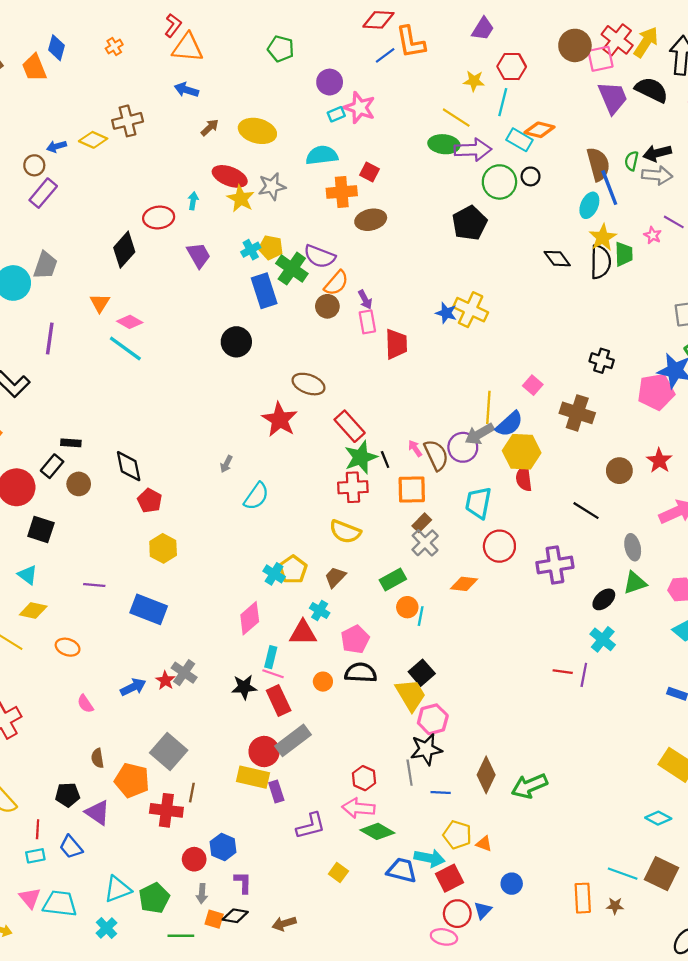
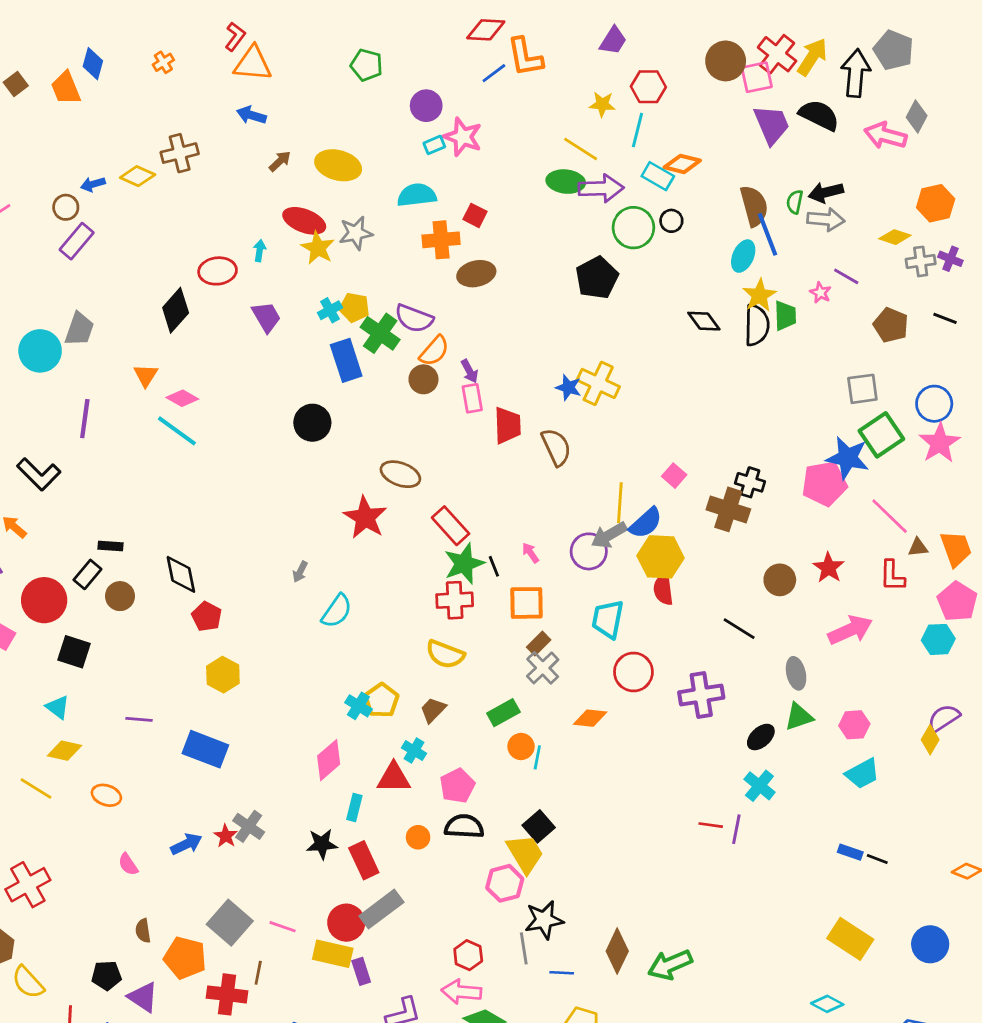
black cross: (602, 361) -> (750, 482), moved
brown semicircle: (436, 455) -> (556, 447), moved
pink line: (273, 674) -> (283, 927), moved
pink hexagon: (433, 719) -> (505, 883), moved

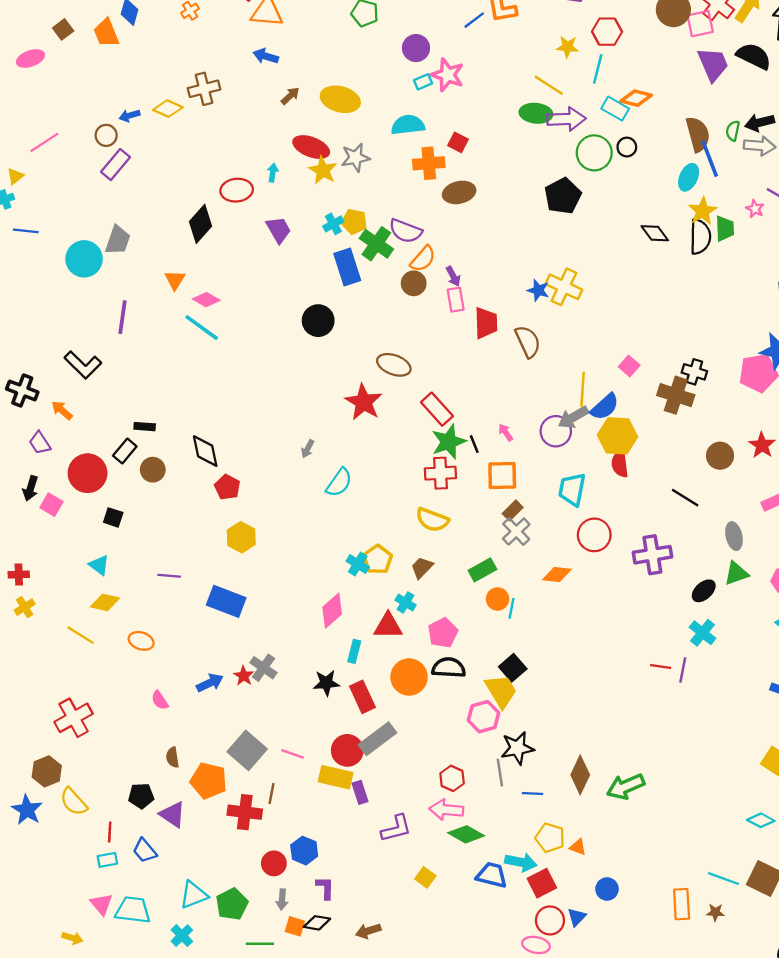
black square: (74, 652) -> (113, 517), size x0.7
orange circle: (418, 837) -> (409, 677), size x1.8

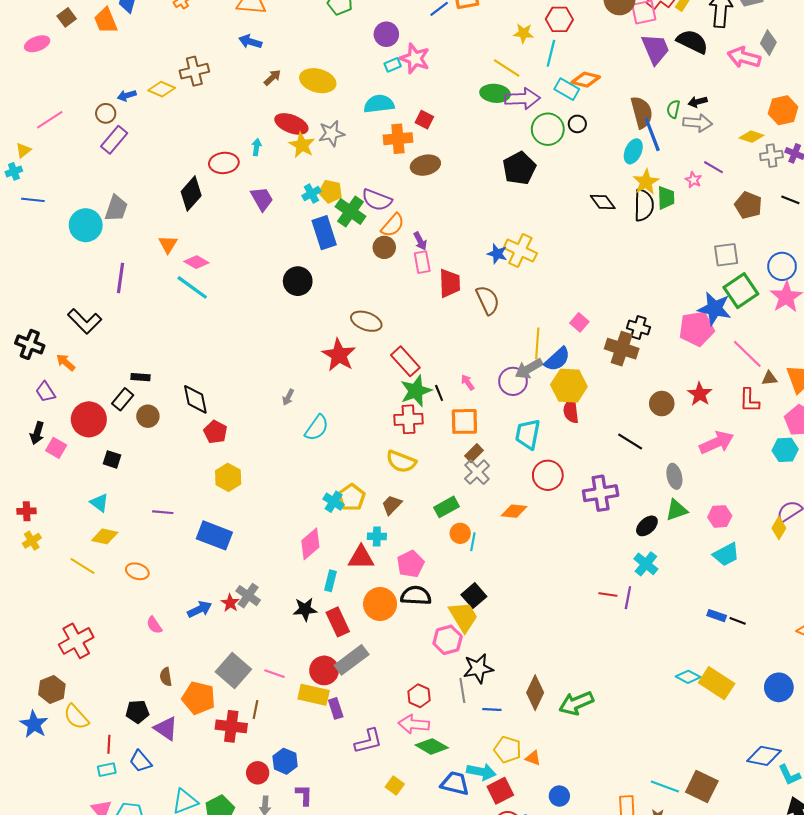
black arrow: (760, 123) -> (698, 102), size x0.7
cyan cross: (406, 602) -> (377, 536), turned -30
cyan diamond: (761, 820) -> (688, 677), moved

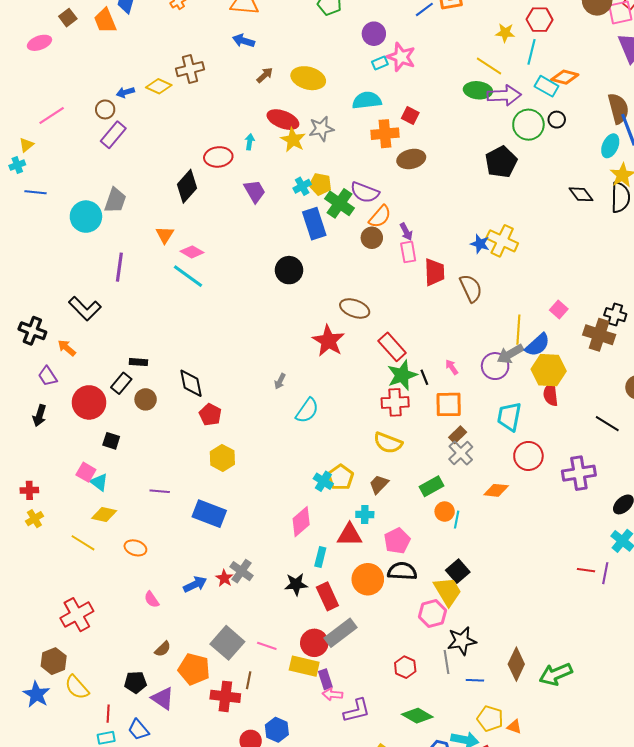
pink square: (56, 448) -> (86, 472), moved
brown semicircle: (166, 677) -> (163, 649), turned -126
pink arrow: (414, 724) -> (332, 694), moved, size x0.7

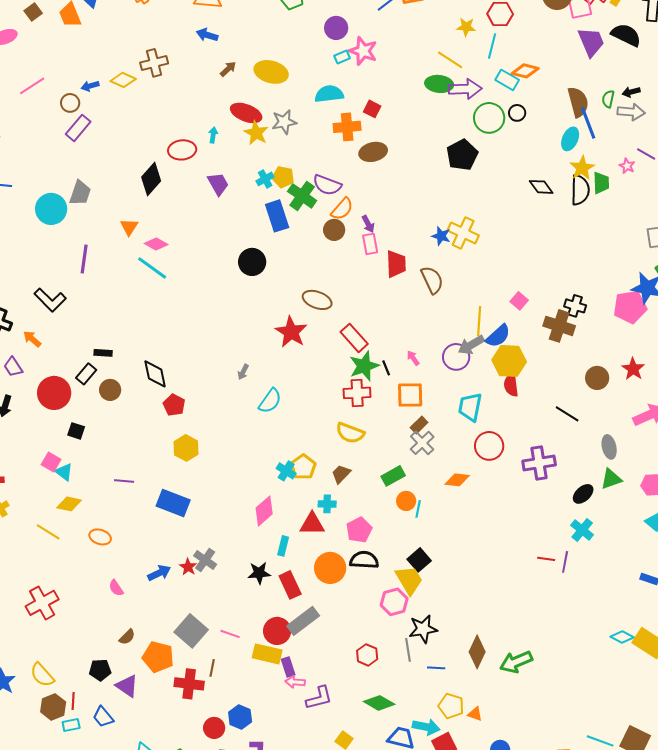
pink line: (52, 116) -> (32, 86), moved
brown hexagon: (54, 661) -> (53, 707), moved

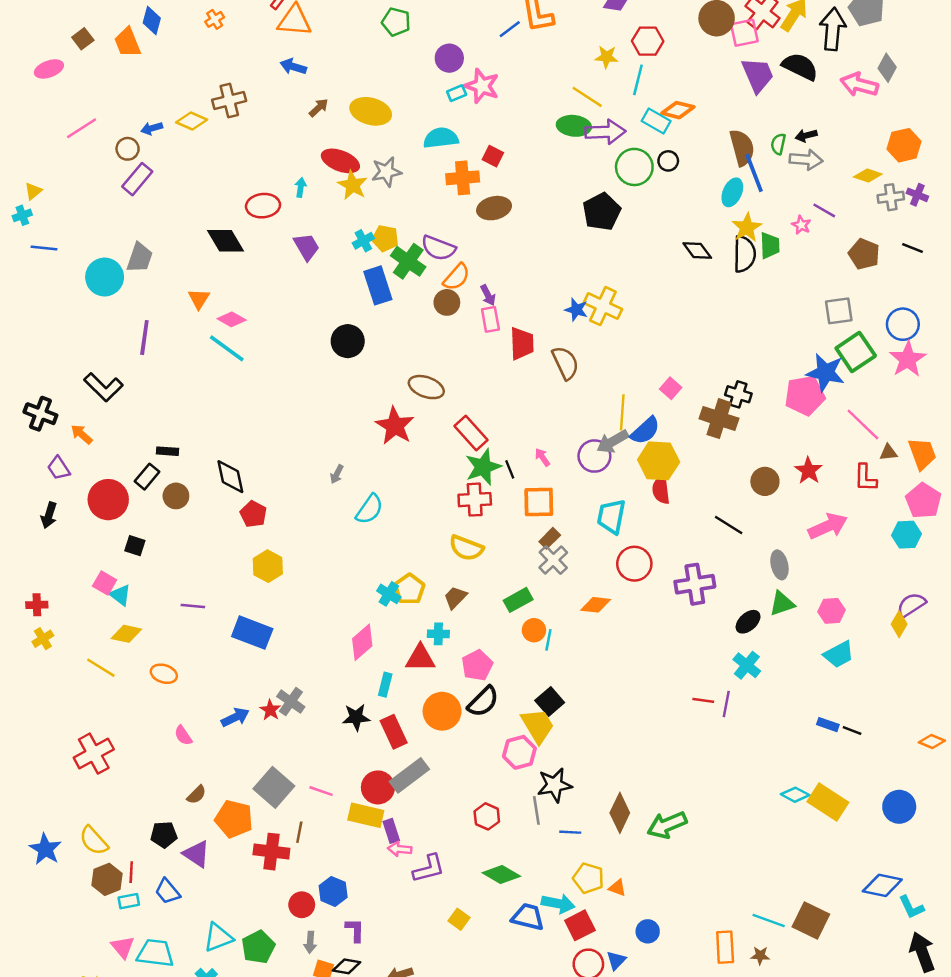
black diamond: (151, 179) -> (226, 241), turned -72
black semicircle: (364, 560) -> (483, 702), turned 132

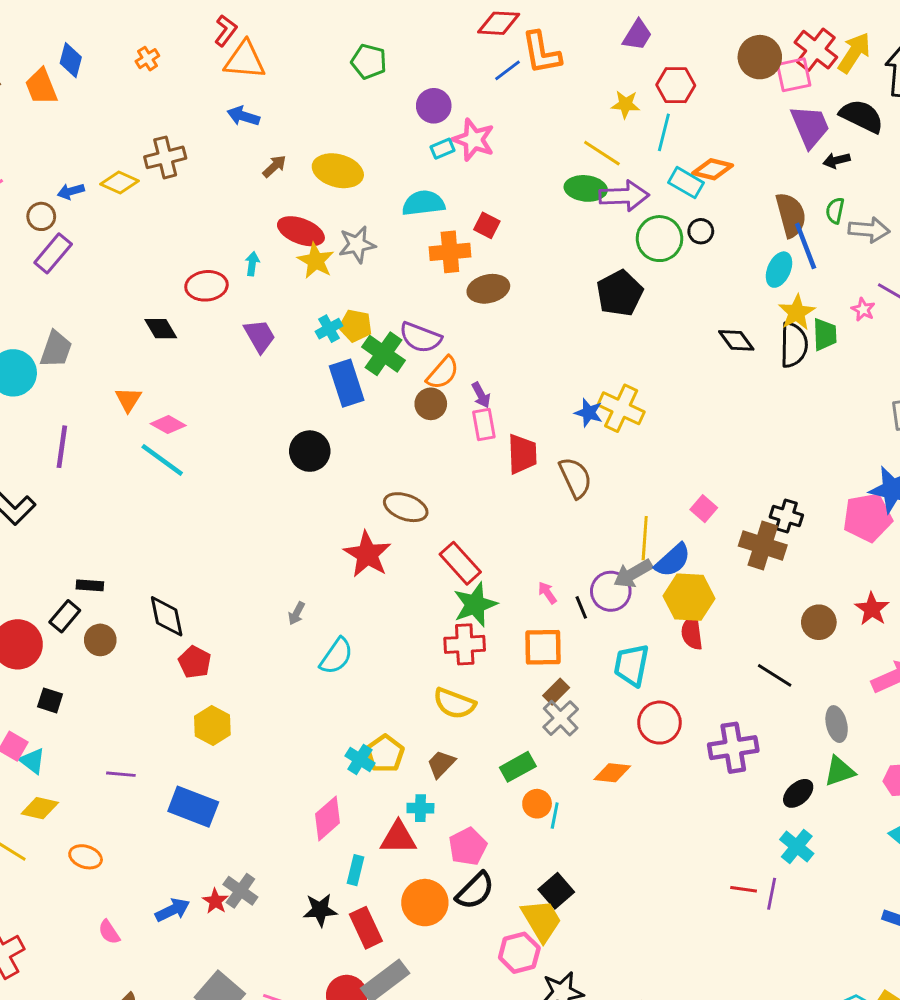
black arrow: (806, 136) -> (837, 160), moved
black diamond: (226, 241) -> (161, 329), size x0.7
black line: (510, 469) -> (581, 607), moved

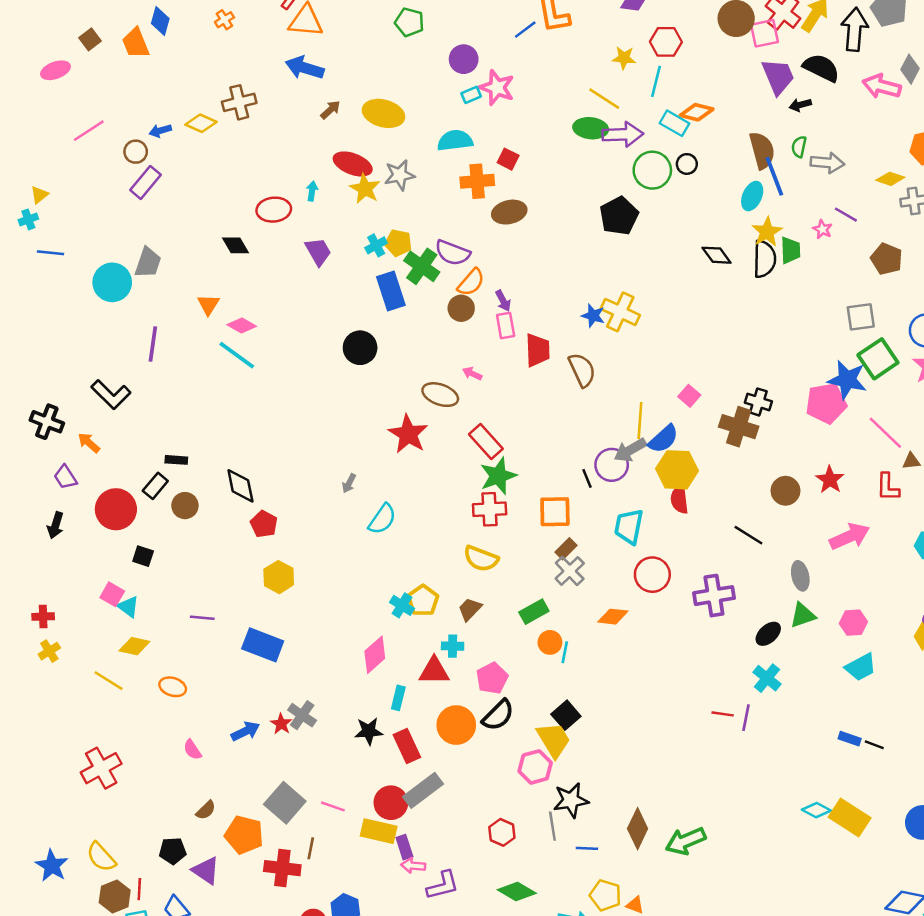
blue arrow: (243, 116) -> (305, 68), size x1.4
pink arrow: (547, 593) -> (472, 374), moved, turned -30

